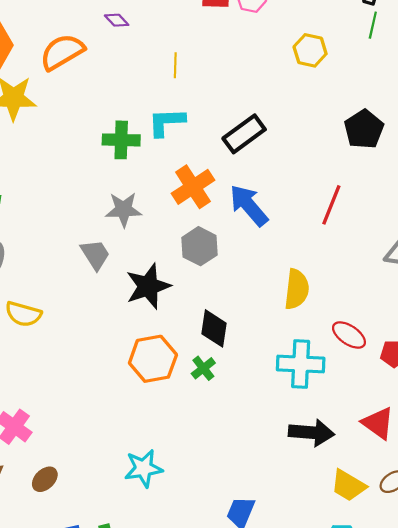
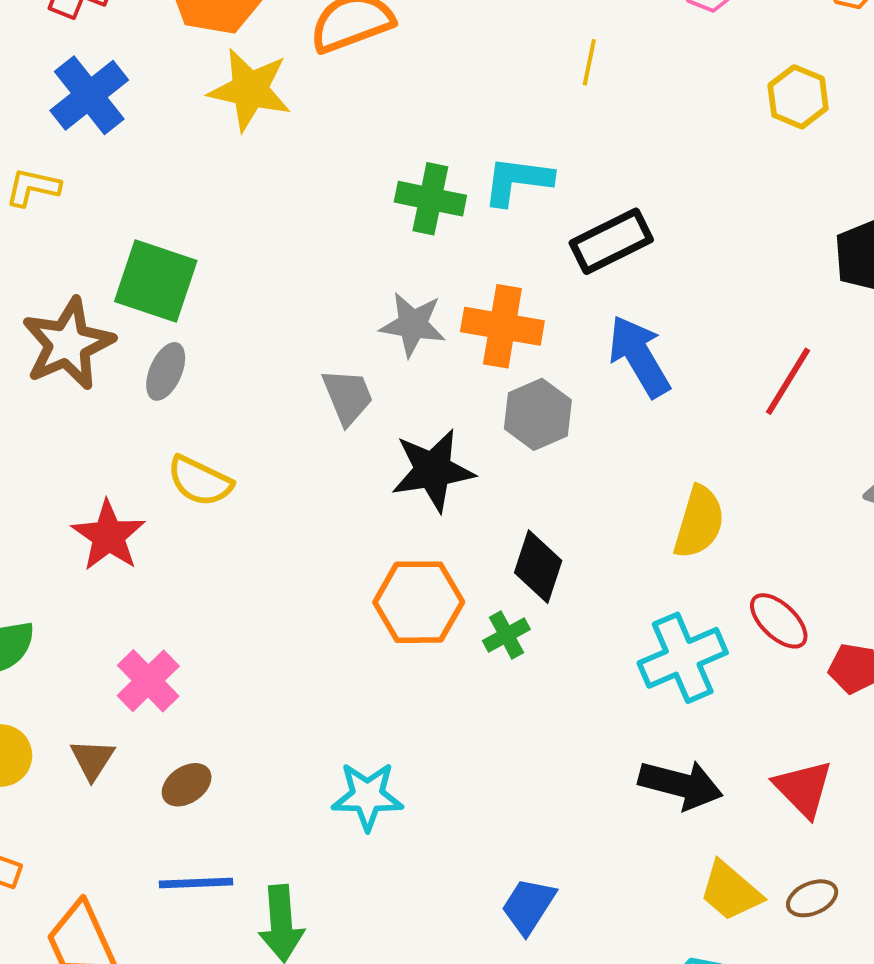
yellow line: (175, 65) -> (589, 62), moved
black rectangle: (244, 134) -> (611, 241), moved
orange cross: (193, 187) -> (502, 326), moved, turned 33
cyan cross: (301, 364) -> (683, 658), turned -36

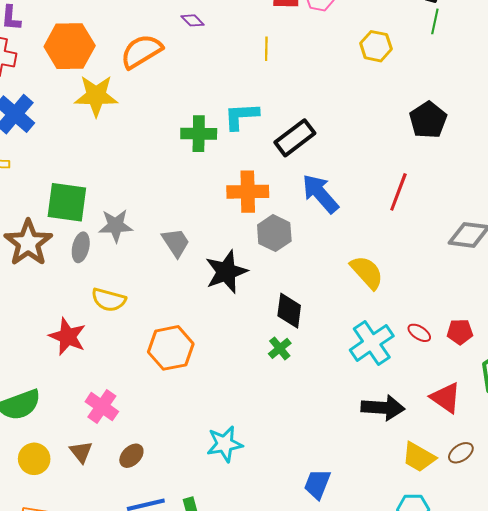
gray star: (413, 324) -> (116, 226), moved
yellow semicircle: (699, 522) -> (367, 272), turned -48
orange hexagon: (419, 602) -> (171, 348), moved
red ellipse: (779, 621) -> (419, 333), moved, size x0.7

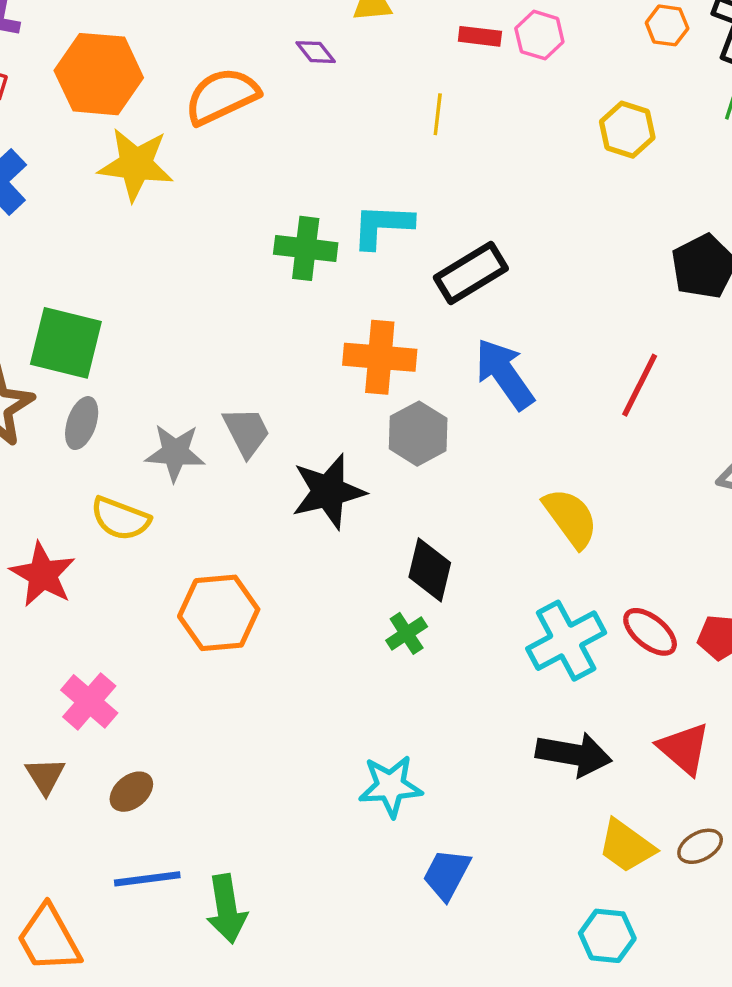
gray star: (116, 226) -> (175, 453), moved
red ellipse: (419, 333) -> (650, 632), size x1.4
cyan star: (225, 444) -> (391, 786), moved

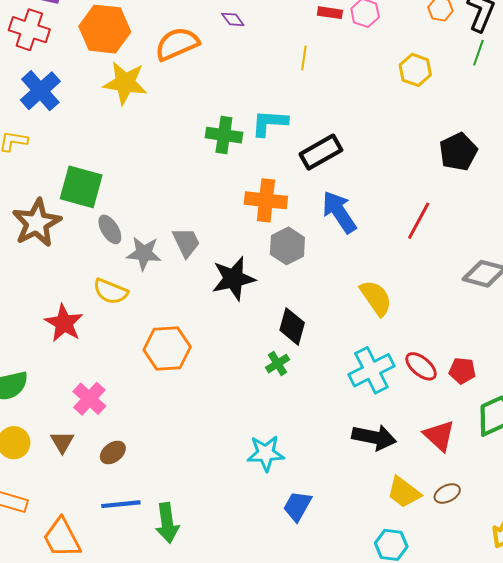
gray ellipse: (82, 423) -> (110, 229), moved, turned -52

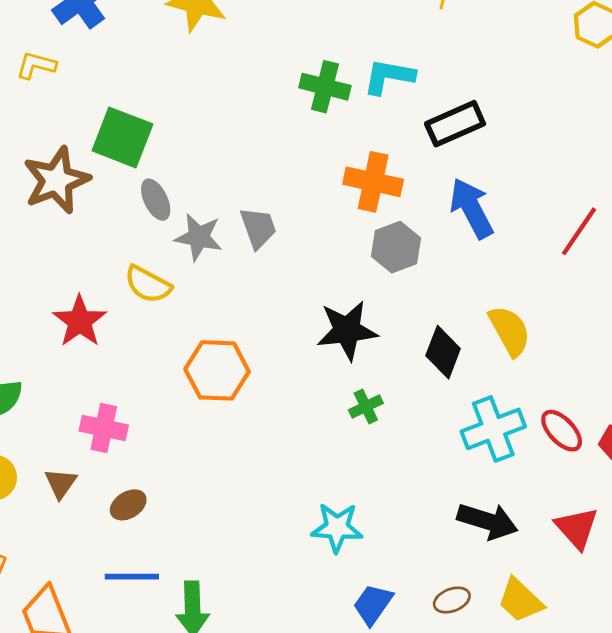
black star: (234, 279) -> (347, 330), moved
black diamond: (292, 326) -> (443, 352), moved
pink cross: (89, 399) -> (104, 428), turned -36
brown ellipse: (447, 493) -> (452, 600), moved

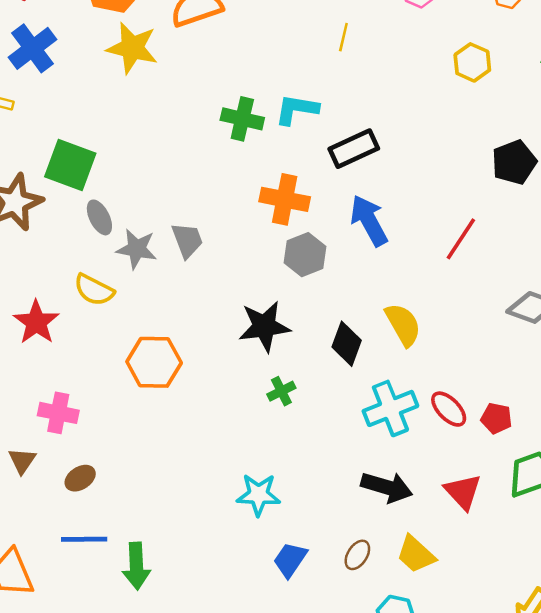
brown ellipse: (452, 600) -> (357, 555), turned -36

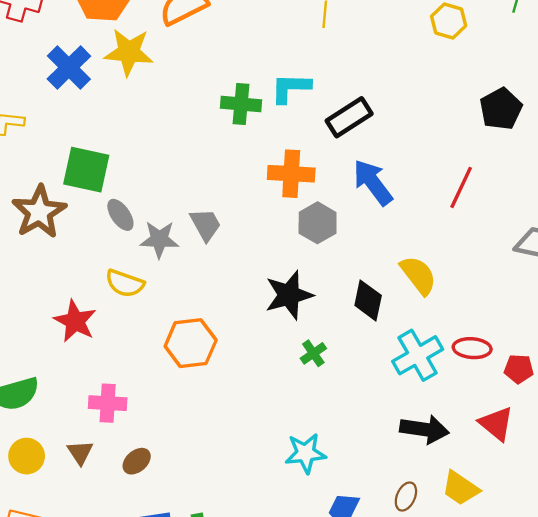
blue cross: (32, 48) -> (69, 68), moved
red ellipse: (449, 409) -> (472, 348), turned -33
red pentagon: (496, 418) -> (519, 369), moved

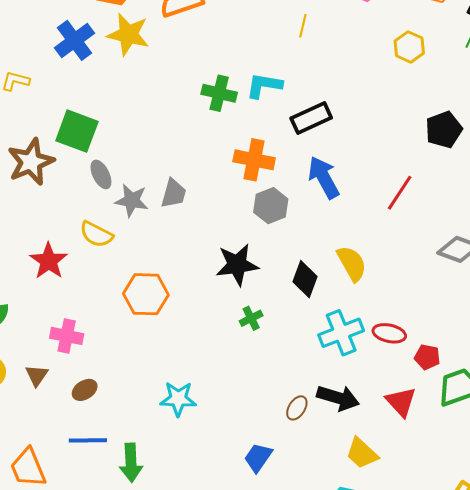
gray trapezoid: (206, 225) -> (174, 193), turned 36
cyan star: (306, 453) -> (178, 399), moved
brown ellipse: (406, 497) -> (297, 408), moved

